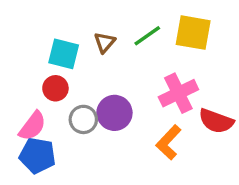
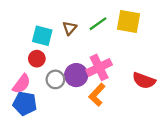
pink cross: (178, 93) -> (99, 67), moved
orange L-shape: (169, 142) -> (97, 95), moved

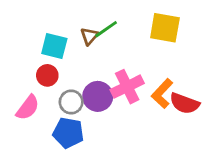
green line: (98, 24) -> (106, 29), moved
orange L-shape: (97, 95) -> (162, 94), moved
blue pentagon: (25, 103) -> (68, 133), moved

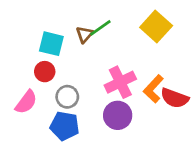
yellow square: (165, 28) -> (156, 27), turned 32
purple circle: (98, 96) -> (118, 115), moved

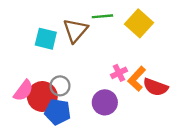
green line: (100, 28) -> (102, 16), moved, turned 30
brown triangle: (84, 34) -> (75, 30), size x1.6
red circle: (45, 72) -> (42, 96), moved, size x1.6
pink cross: (120, 82) -> (119, 73), moved, size x0.6

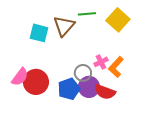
gray circle: (60, 86) -> (83, 73), moved
red semicircle: (156, 87) -> (105, 92), moved
blue pentagon: (58, 112) -> (69, 89), moved, turned -30

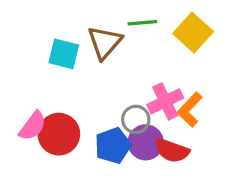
pink cross: (101, 62) -> (165, 101), size x1.5

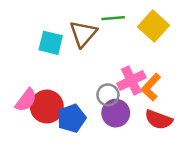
blue pentagon: (113, 146) -> (72, 118), moved
red semicircle: (172, 151) -> (159, 120), moved

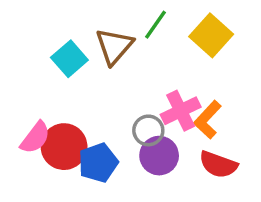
green line: (113, 18) -> (156, 25), turned -50
cyan square: (51, 43) -> (69, 59), turned 35

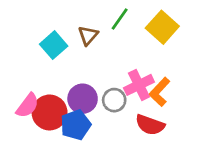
brown triangle: (114, 46) -> (88, 35), size x0.7
purple circle: (159, 156) -> (83, 99), moved
red semicircle: (218, 165) -> (150, 125), moved

